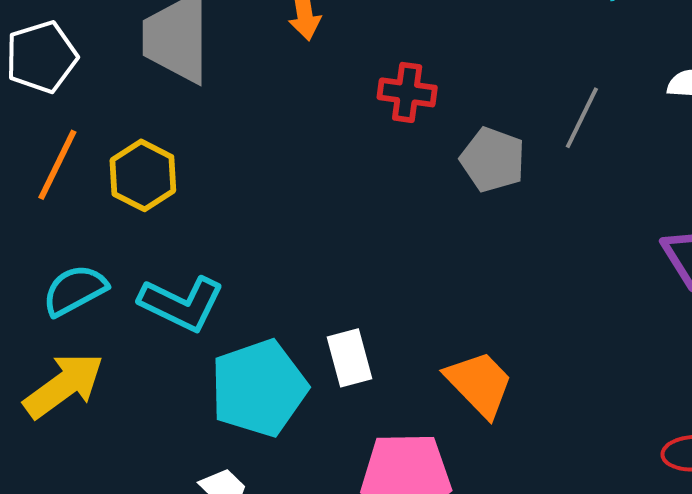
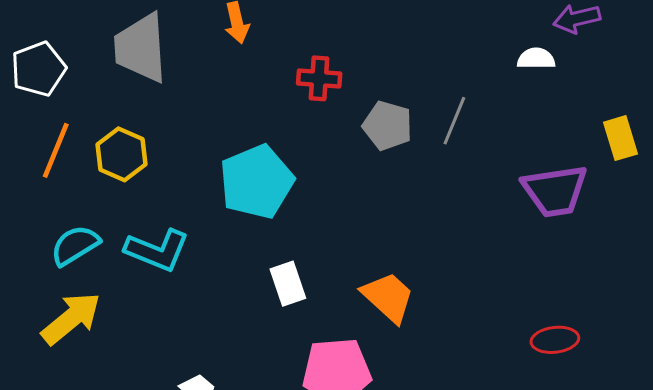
gray line: (582, 118) -> (454, 121), moved
cyan pentagon: (259, 388) -> (257, 182), moved

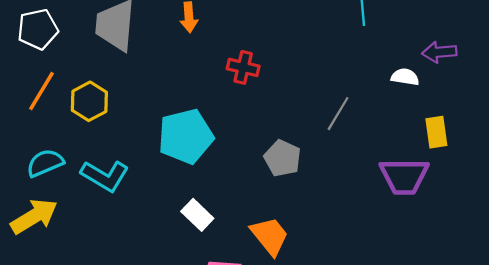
gray pentagon: (388, 126) -> (282, 158), moved
yellow rectangle: (620, 138) -> (436, 132), moved
white rectangle: (288, 284) -> (197, 215), turned -36

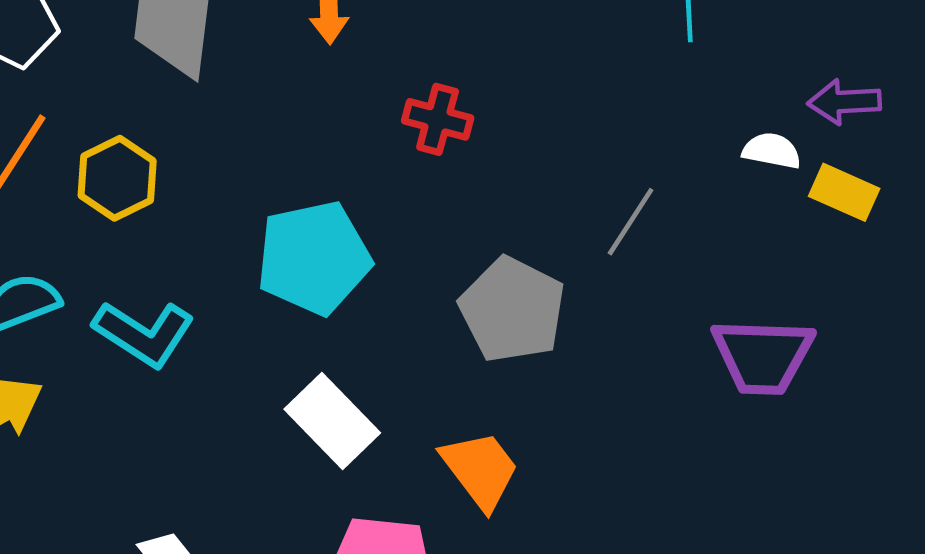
yellow rectangle: (436, 132) -> (844, 192), moved, turned -60
gray pentagon: (282, 158) -> (512, 310), size x1.4
white rectangle: (197, 215) -> (332, 421), size x1.4

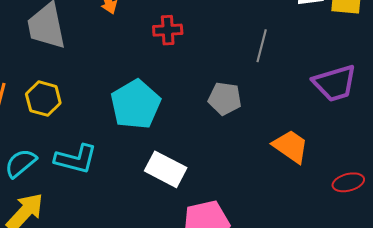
gray pentagon: (512, 310) -> (225, 99), size x0.7
orange trapezoid: (480, 470) -> (291, 146), moved

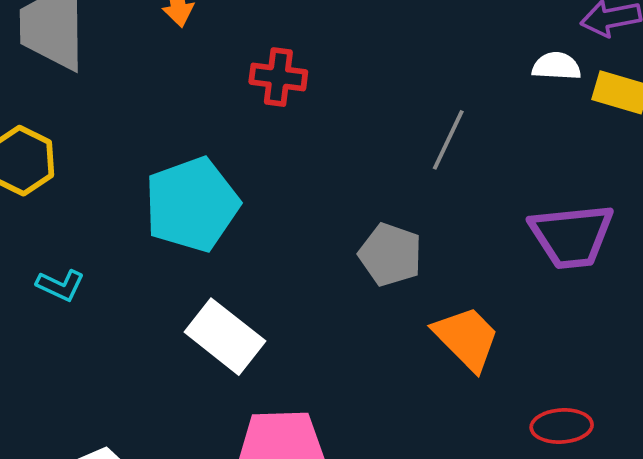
gray pentagon: (225, 99) -> (390, 255), moved
cyan L-shape: (76, 159) -> (60, 285), size x0.6

